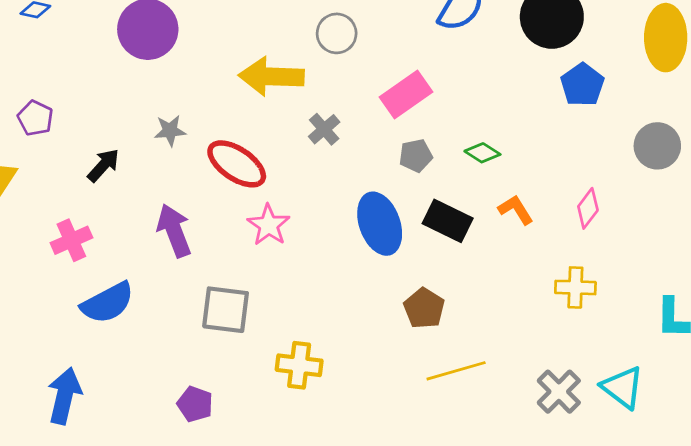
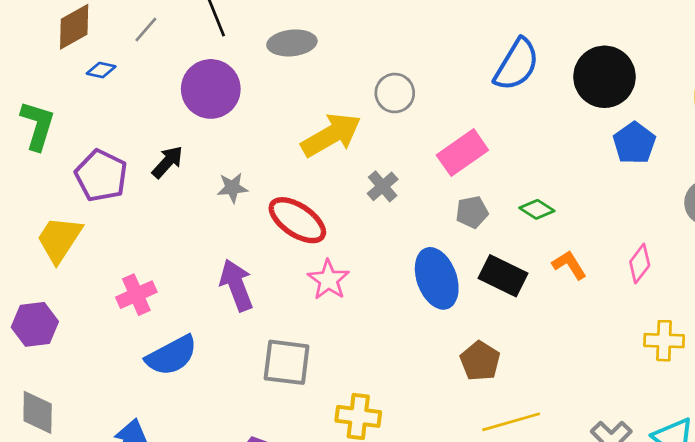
yellow arrow: (271, 76) -> (331, 135), turned 148
purple pentagon: (35, 118) -> (101, 176), size x1.5
black arrow: (103, 165) -> (167, 162), moved
yellow cross: (575, 287) -> (664, 341), moved

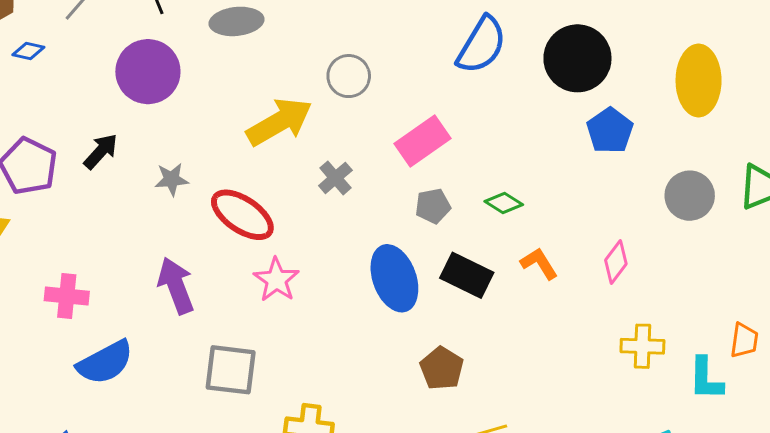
pink cross: (136, 295) -> (67, 296), turned 30

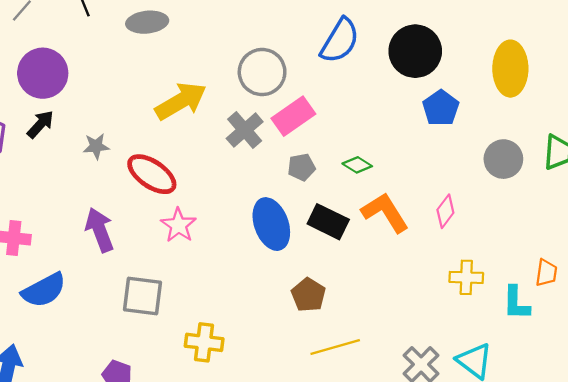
purple circle: (148, 72) -> (43, 73), moved
gray circle: (349, 76) -> (262, 72), moved, size x1.4
gray cross: (335, 178) -> (245, 130), moved, size x1.4
orange L-shape: (539, 264) -> (385, 212), size x1.6

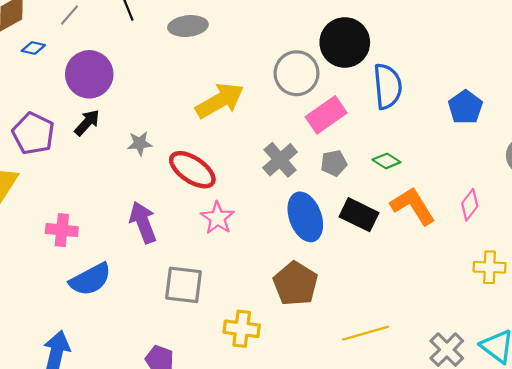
blue semicircle: (340, 41) -> (388, 86), moved, turned -36
black circle: (415, 51) -> (345, 42), moved
gray cross: (245, 130) -> (280, 160), moved
brown pentagon: (308, 295) -> (295, 284), moved, size x1.4

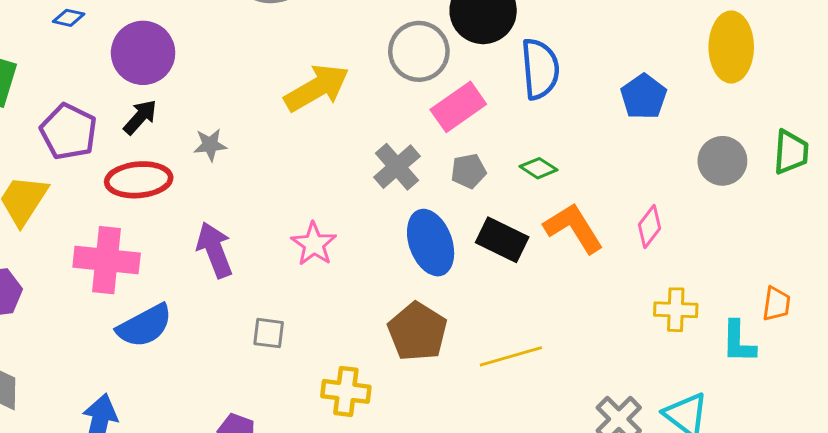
red ellipse: (192, 170) -> (139, 180), moved, turned -39
pink cross: (62, 230) -> (107, 260), size x1.5
gray square: (184, 285) -> (269, 333), size x0.6
yellow line: (366, 333) -> (511, 356), moved

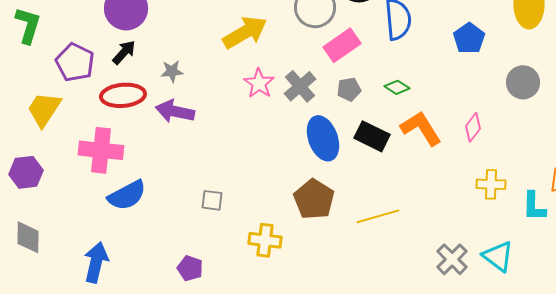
pink star: (314, 244) -> (259, 83), moved
purple arrow: (215, 250) -> (175, 111), moved, turned -57

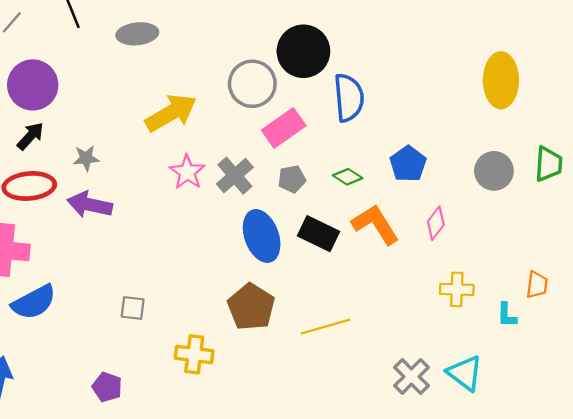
blue pentagon: (469, 38) -> (408, 164), moved
cyan L-shape: (534, 206) -> (507, 315), size x0.7

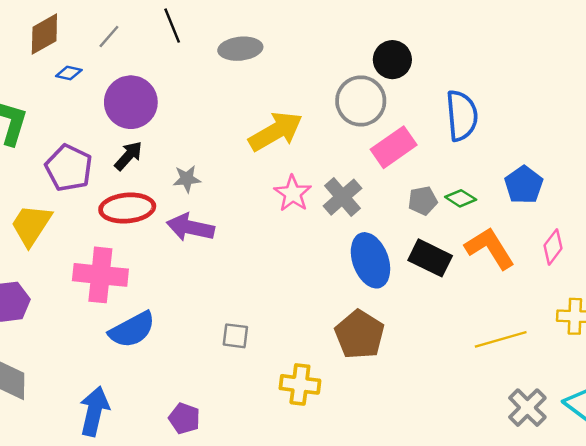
black circle: (303, 51) -> (392, 60), moved, size x0.7
gray pentagon: (292, 179) -> (423, 201), moved
yellow line: (325, 327) -> (501, 339), moved
purple pentagon: (107, 387) -> (184, 418), moved

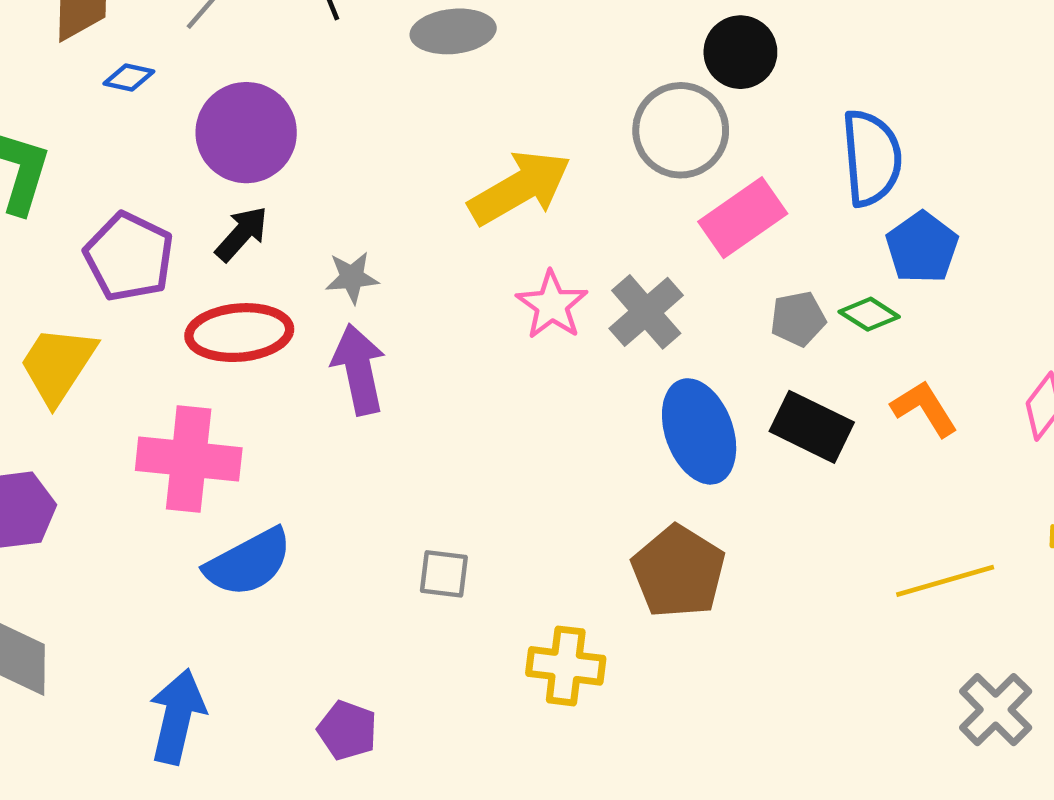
blue pentagon: (524, 185) -> (922, 248), moved
purple arrow: (190, 227) -> (359, 369), turned 66
orange L-shape: (490, 248) -> (924, 408), size x0.7

